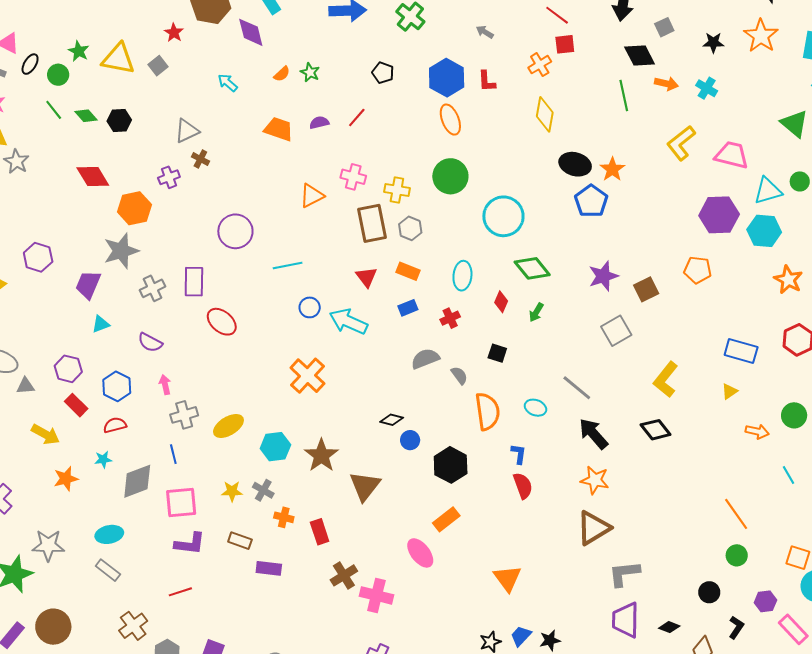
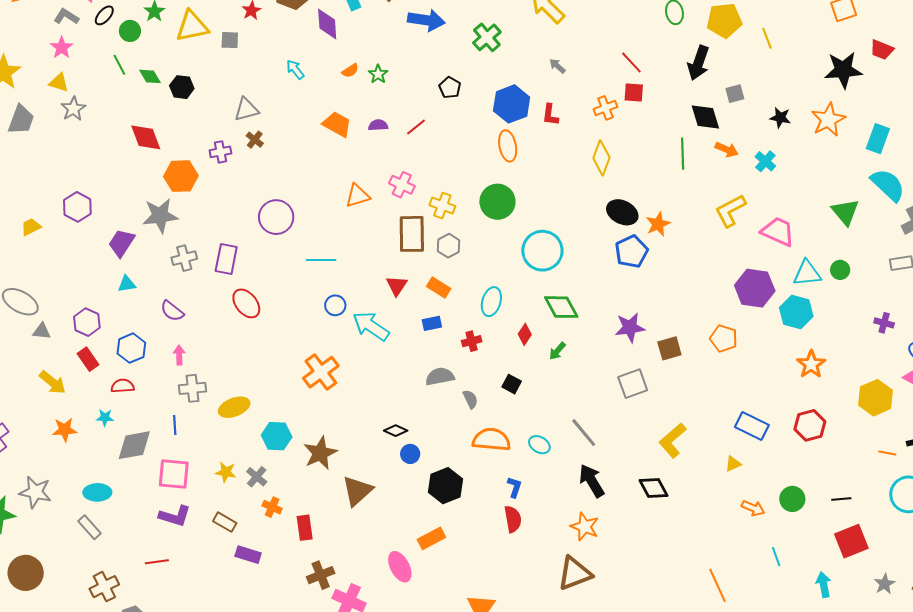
yellow triangle: (118, 59) -> (192, 26), turned -33
gray square: (158, 66) -> (230, 40), turned 30
orange semicircle: (487, 411) -> (491, 440), turned -87

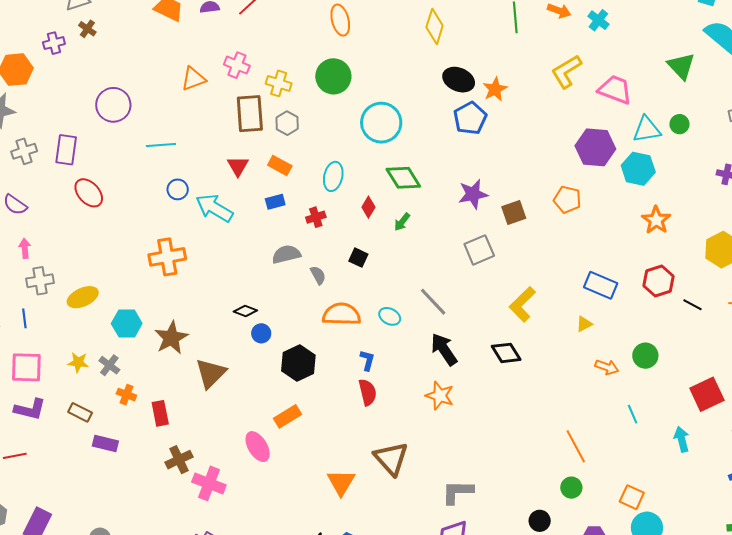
orange cross: (321, 372) -> (167, 257), turned 30
black line: (841, 499) -> (692, 305), moved, turned 36
brown triangle: (575, 573) -> (391, 458), moved, turned -48

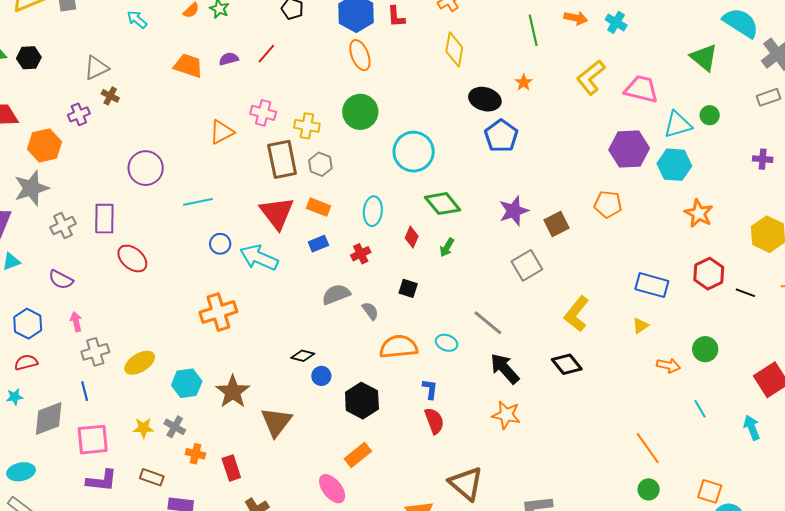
orange star: (495, 89) -> (524, 82), moved, size x0.7
red triangle: (238, 166) -> (277, 213), size x1.6

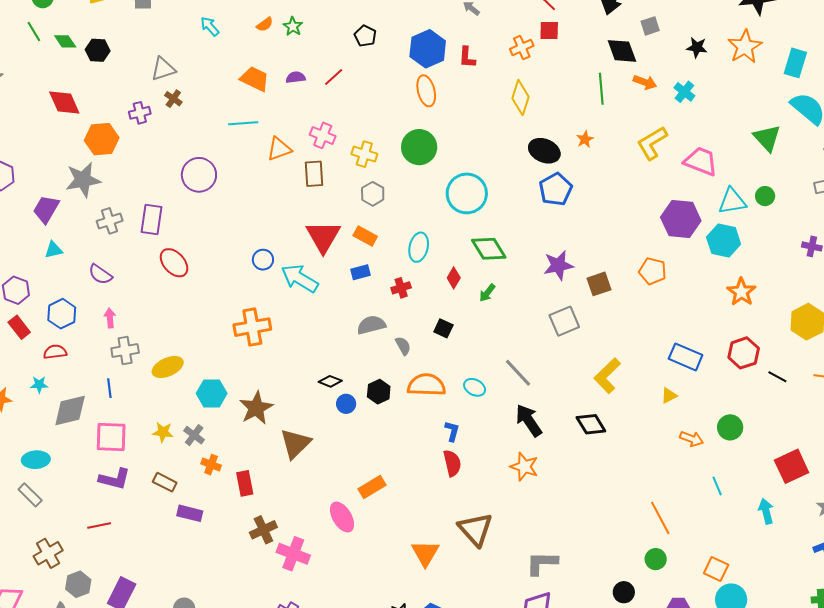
brown rectangle: (282, 159) -> (314, 174), moved, size x0.7
cyan line: (198, 202) -> (243, 123), moved
black hexagon: (362, 401) -> (379, 392), moved, size x0.7

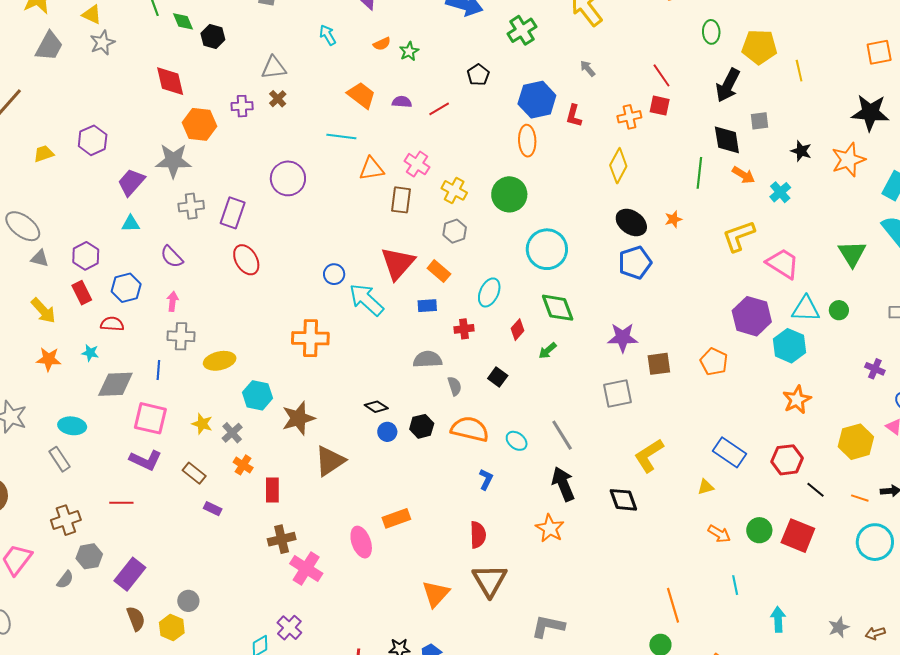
red semicircle: (452, 463) -> (478, 535), moved
red square: (792, 466) -> (798, 536), moved, turned 36
purple rectangle: (190, 513) -> (213, 509), size x0.7

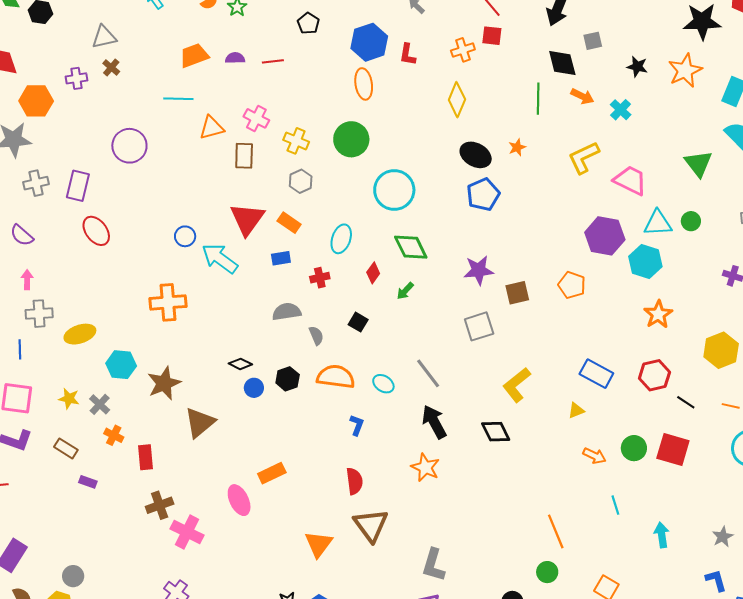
orange trapezoid: (361, 95) -> (194, 56), turned -52
red line: (439, 109) -> (273, 61), turned 30
gray L-shape: (548, 626) -> (433, 565), turned -80

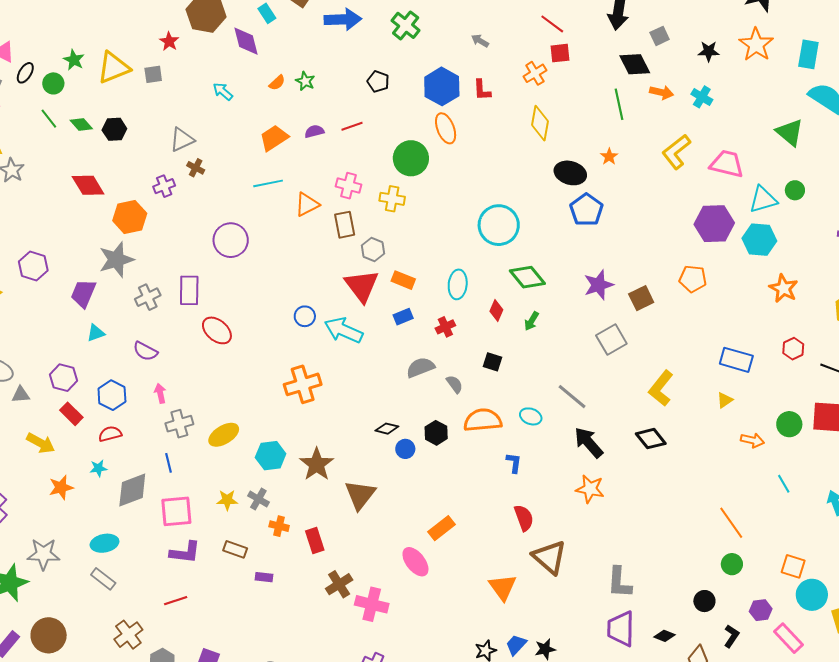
green circle: (351, 139) -> (411, 158), moved
gray hexagon: (301, 181) -> (373, 249), moved
red hexagon: (654, 375) -> (793, 349), size x0.7

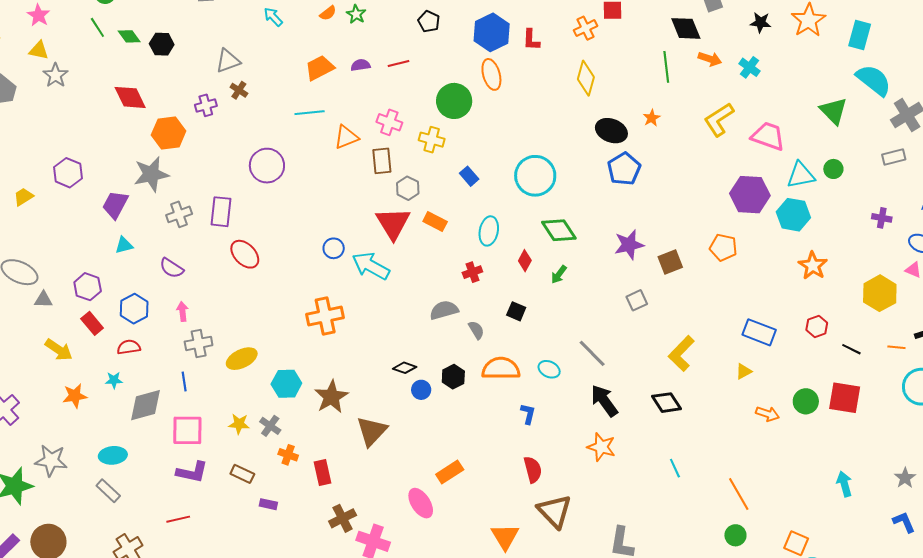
blue rectangle: (403, 317) -> (469, 176), moved, turned 66
gray square: (611, 340) -> (637, 300), size x0.7
cyan line: (784, 484) -> (675, 468), moved

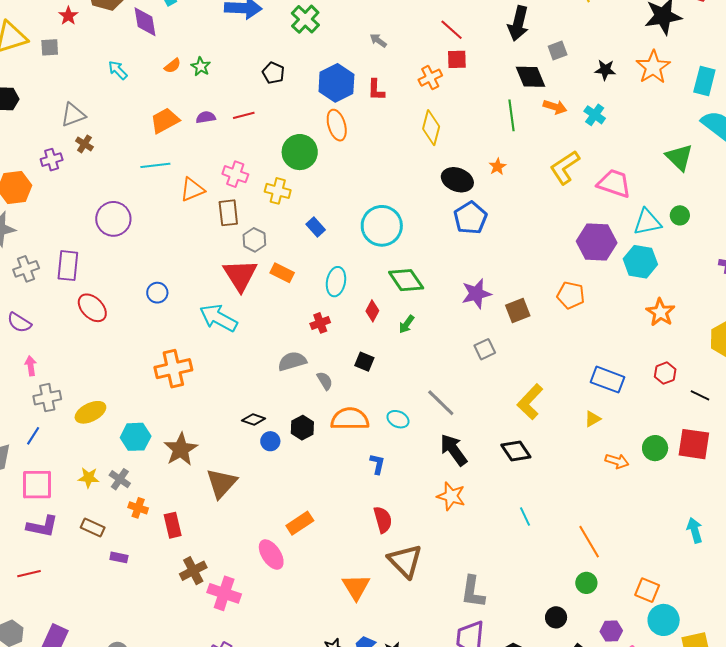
blue circle: (334, 248) -> (157, 293), moved
blue line: (184, 381) -> (33, 436), turned 42

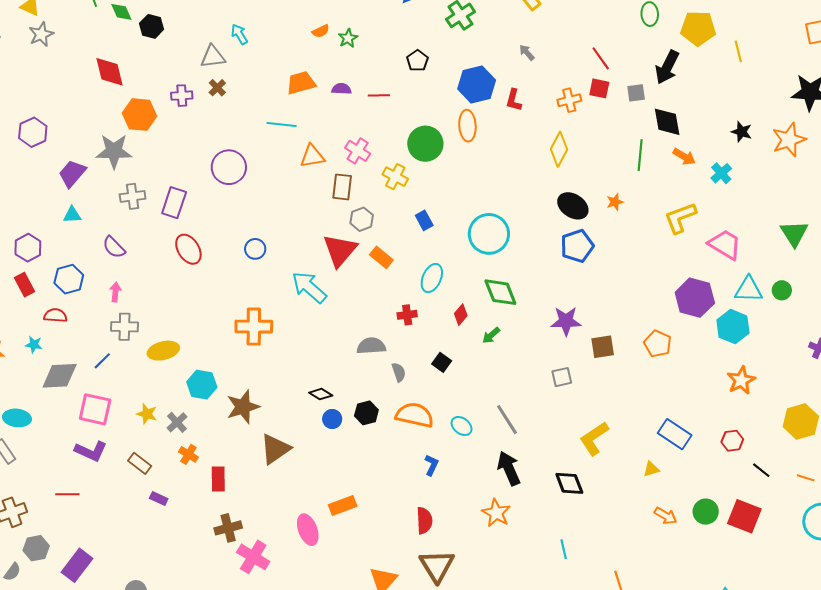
gray square: (558, 51) -> (636, 93), moved
cyan arrow: (118, 70) -> (239, 34), moved

